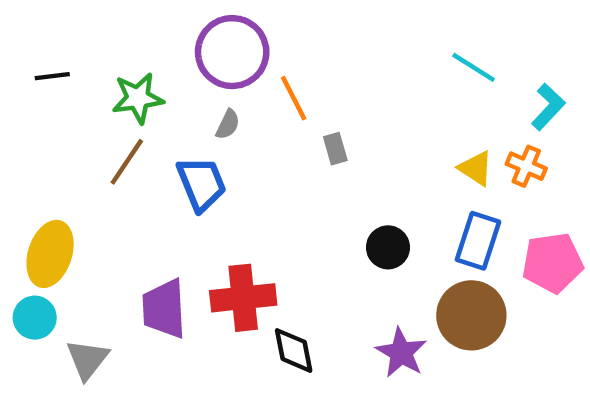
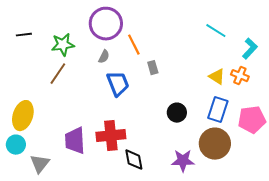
blue trapezoid: (201, 184) -> (118, 84), moved
purple star: (401, 353) -> (183, 161), turned -30

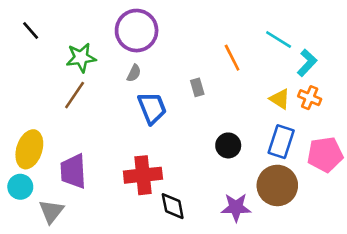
black line: (24, 35) -> (31, 31), moved, turned 56
orange line: (134, 45) -> (232, 58), moved
cyan L-shape: (250, 49) -> (307, 63), moved
purple trapezoid: (75, 141) -> (73, 171), moved

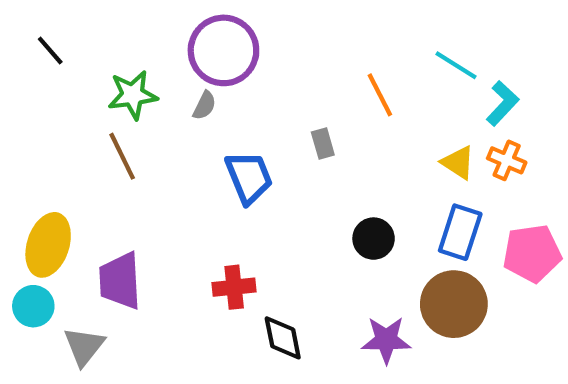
gray semicircle: (134, 73) -> (204, 105), moved
brown line: (75, 95) -> (122, 156), turned -60
red cross: (143, 175) -> (234, 287), size x0.7

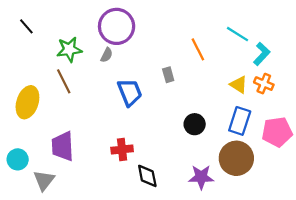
yellow ellipse: (48, 245) -> (27, 102), moved

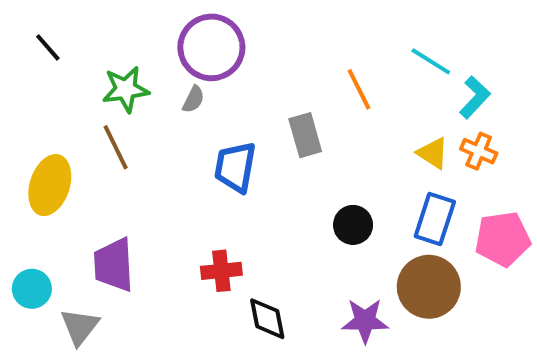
gray rectangle: (168, 75) -> (305, 135), size x1.5
blue trapezoid: (130, 92) -> (235, 167), turned -148

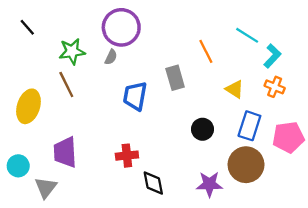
yellow triangle: (433, 153) -> (235, 89), moved

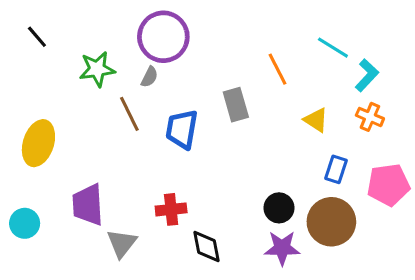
brown line: (66, 85) -> (129, 114), moved
blue rectangle: (249, 126) -> (336, 169), size x0.7
black circle: (203, 129) -> (279, 208), moved
gray triangle: (46, 188) -> (122, 243), moved

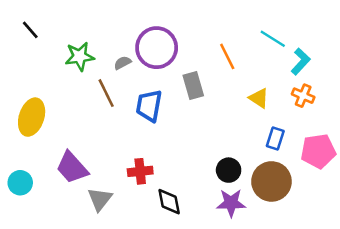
purple circle: (163, 37) -> (157, 48), moved
gray semicircle: (149, 77) -> (122, 63), turned -144
purple trapezoid: (88, 205) -> (72, 168), turned -39

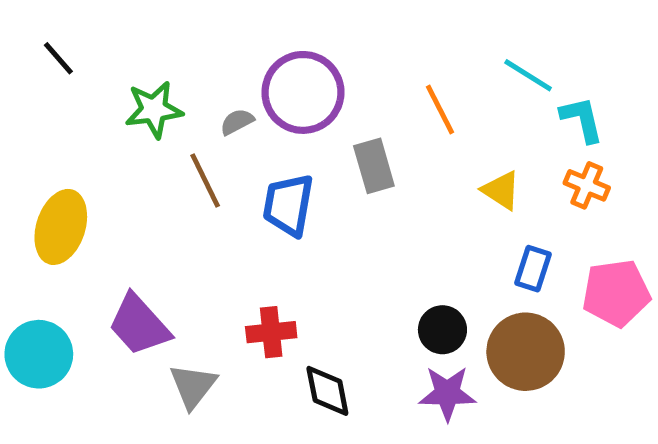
cyan L-shape: (301, 62) -> (582, 119), turned -56
cyan circle: (20, 183) -> (39, 354), size x1.4

